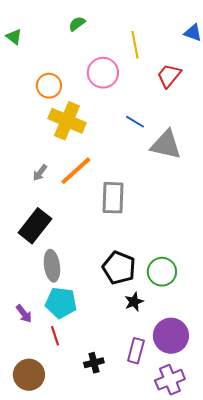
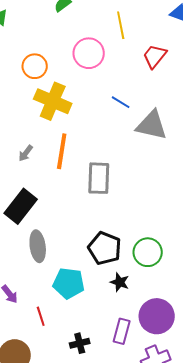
orange line: (76, 171) -> (62, 151), turned -39
black star: (134, 302) -> (120, 282), turned -30
cyan pentagon: (61, 303) -> (69, 283), moved

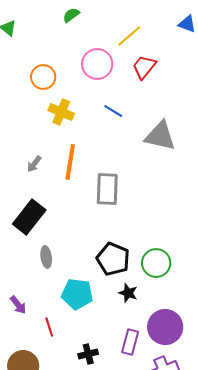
yellow line: (121, 25) -> (129, 36), turned 60
red trapezoid: (155, 56) -> (144, 67), moved
yellow cross: (53, 101) -> (61, 112), size x0.7
blue line: (121, 102) -> (113, 111), moved
gray ellipse: (38, 246) -> (46, 257), size x0.7

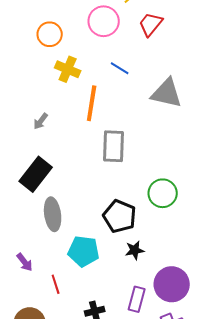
orange line: (70, 162) -> (92, 103), moved
gray ellipse: (46, 257) -> (53, 214), size x1.5
green circle: (156, 263) -> (163, 193), moved
black star: (128, 293) -> (135, 250), turned -30

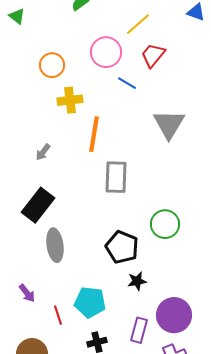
blue line: (120, 68) -> (127, 83), moved
yellow cross: (68, 69) -> (70, 100), turned -30
gray triangle: (167, 93) -> (169, 124), turned 48
cyan pentagon: (84, 251) -> (90, 302), moved

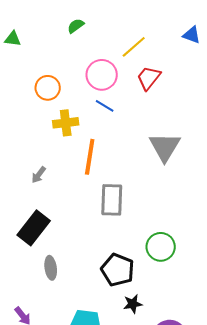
green triangle: (17, 16) -> (13, 39), turned -30
blue line: (127, 83) -> (105, 106), moved
gray ellipse: (55, 245) -> (51, 268), size x0.7

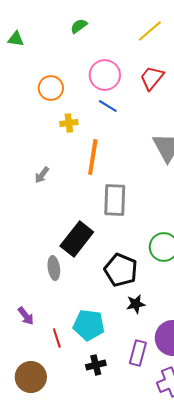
yellow line: (134, 47) -> (150, 31), moved
yellow cross: (66, 123) -> (69, 123), size x0.7
black rectangle: (34, 228) -> (77, 239), moved

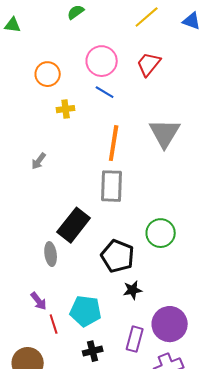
orange line: (93, 157) -> (114, 143), moved
purple arrow: (26, 316) -> (39, 301), moved

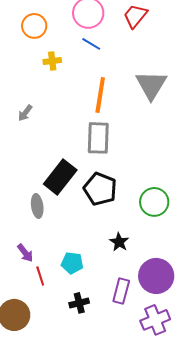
green circle: (161, 233) -> (154, 202), moved
black pentagon: (118, 256) -> (100, 189), moved
black star: (133, 290) -> (119, 242), turned -30
cyan pentagon: (86, 311) -> (72, 263), size x0.7

